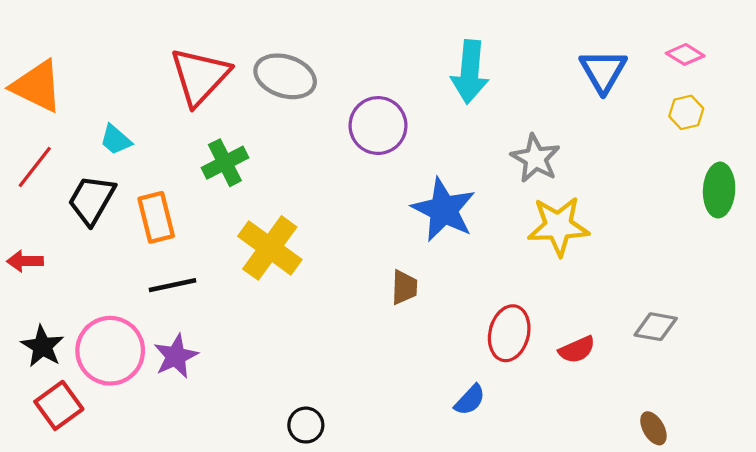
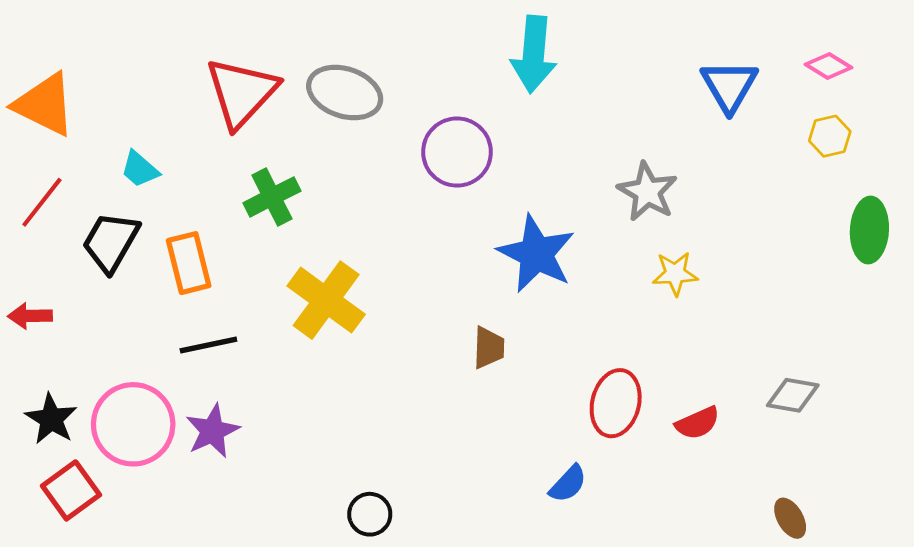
cyan arrow: (470, 72) -> (534, 54), moved
yellow star: (558, 226) -> (675, 274), size x0.6

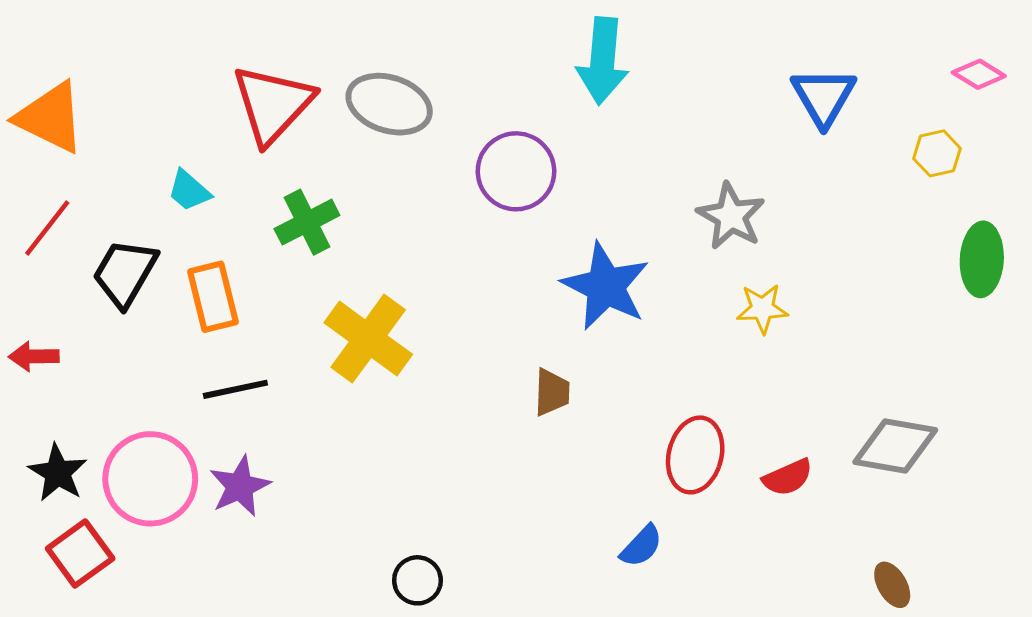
pink diamond: (828, 66) -> (979, 74), moved
cyan trapezoid: (140, 169) -> (189, 191), moved
gray diamond: (793, 395) -> (895, 446), size x1.4

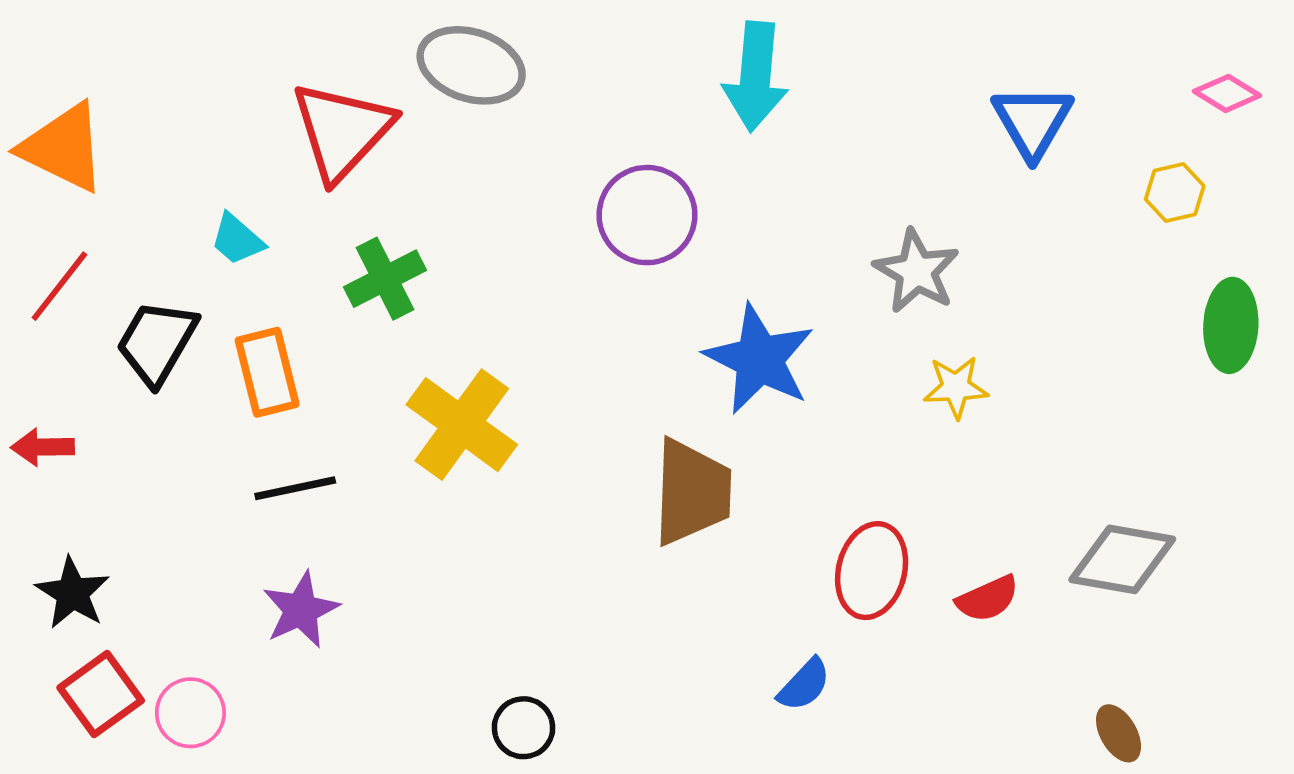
gray ellipse: (389, 104) -> (471, 65), moved
brown trapezoid: (552, 392) -> (692, 492), size x1.8
pink circle: (150, 479) -> (190, 713), moved, size x0.6

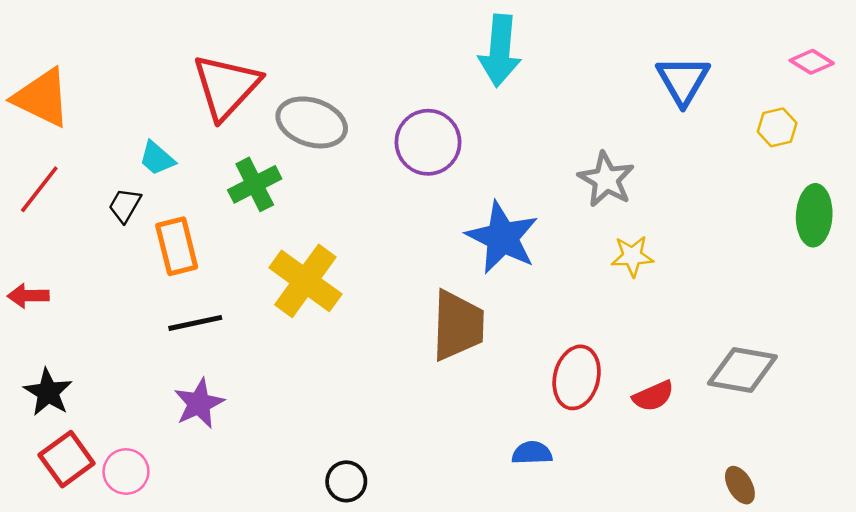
gray ellipse: (471, 65) -> (312, 122), moved
black trapezoid: (157, 342) -> (125, 205), moved, size x0.6
blue semicircle: (804, 685) -> (532, 453), turned -135

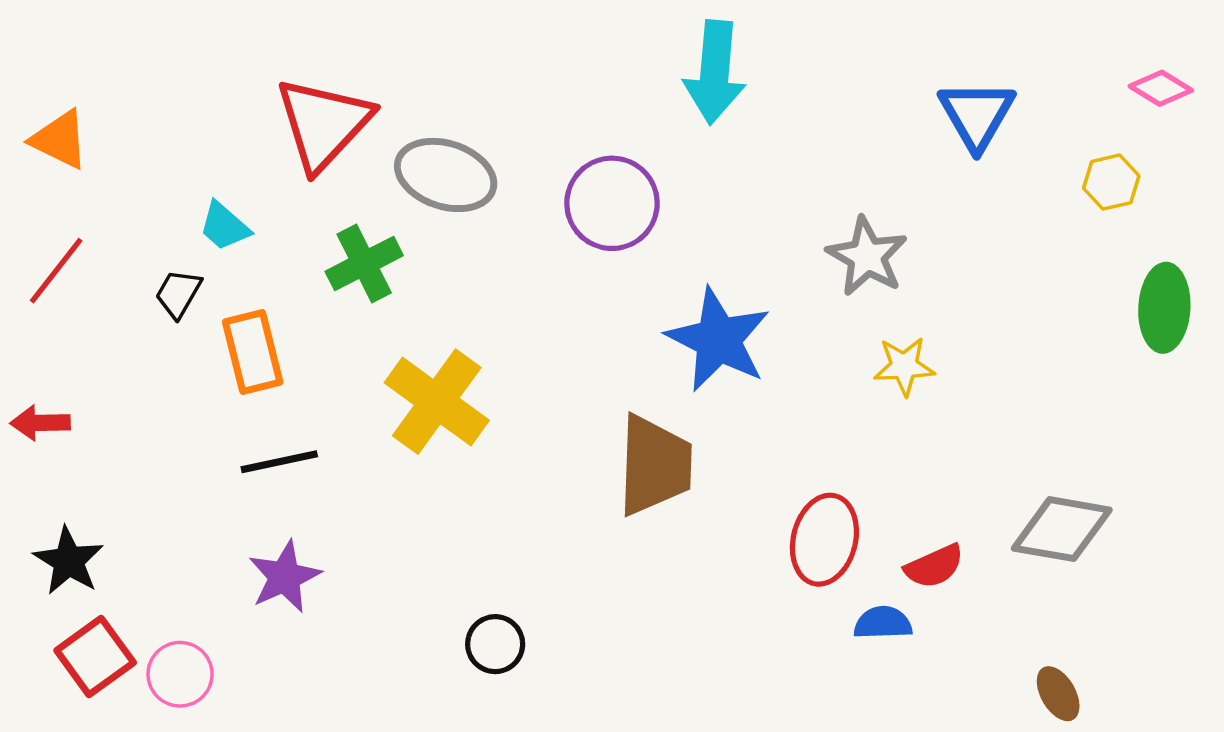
orange triangle: (42, 98) -> (60, 140), size x0.7
blue semicircle: (532, 453) -> (883, 623), moved
black circle: (346, 481) -> (495, 644), moved

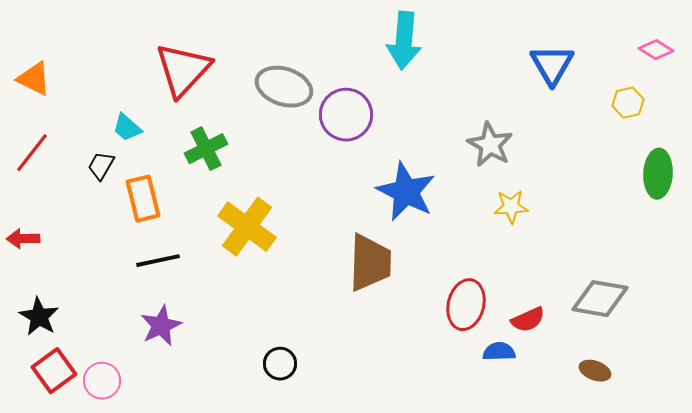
gray ellipse: (446, 175) -> (284, 87), moved
brown ellipse: (1058, 694) -> (595, 371), moved, turned -40

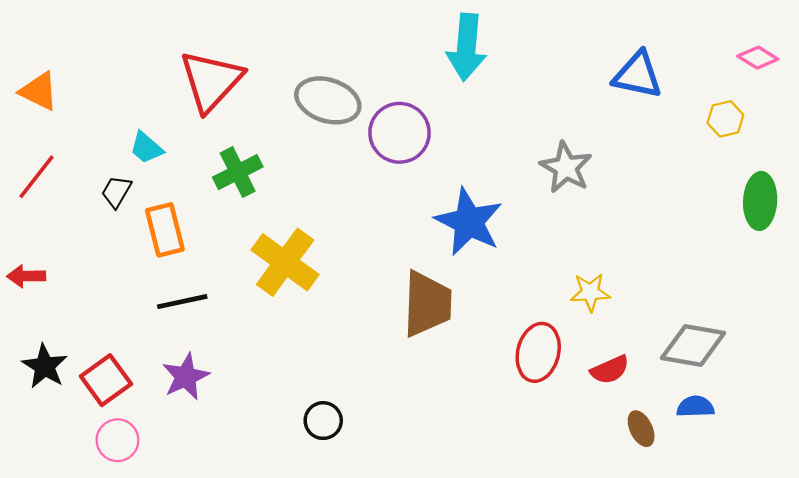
blue triangle: (552, 65) -> (638, 75), turned -48
yellow star: (511, 207) -> (590, 292), moved
blue semicircle: (499, 352) -> (695, 407), moved
red square: (54, 371) -> (106, 380), moved
brown ellipse: (595, 371) -> (641, 429), moved, turned 44

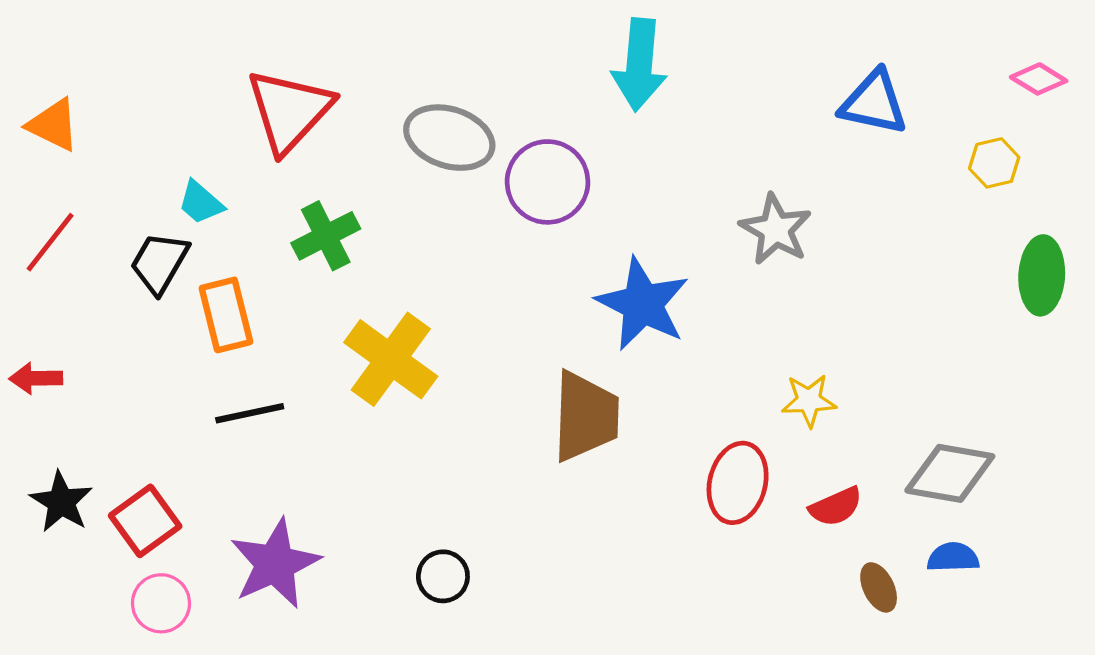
black trapezoid: (116, 192) -> (159, 263), size x1.4
purple star: (186, 377) -> (275, 564), moved, size x1.4

